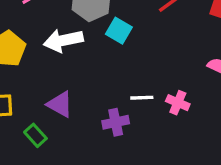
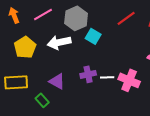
pink cross: (178, 103) -> (129, 80), size x1.5
purple cross: (116, 122) -> (88, 74), moved

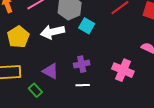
white line: (107, 77) -> (83, 85), moved

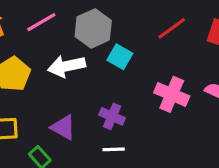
purple cross: (82, 64) -> (112, 116), turned 35
pink cross: (123, 70) -> (172, 94), moved

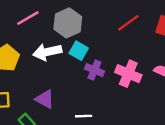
cyan square: (120, 57) -> (79, 51), moved
purple cross: (112, 116) -> (94, 70), moved

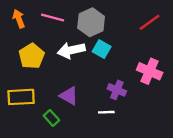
pink line: (28, 18) -> (53, 18), turned 45
purple cross: (94, 70) -> (117, 90), moved

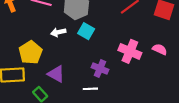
white arrow: (71, 50) -> (58, 32), size x0.6
yellow pentagon: (32, 56) -> (31, 53), moved

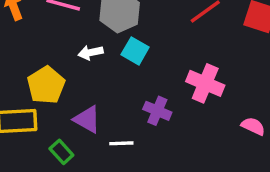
pink semicircle: (160, 49) -> (253, 126), moved
white line: (90, 89) -> (121, 143), moved

